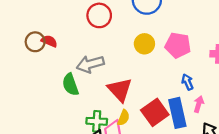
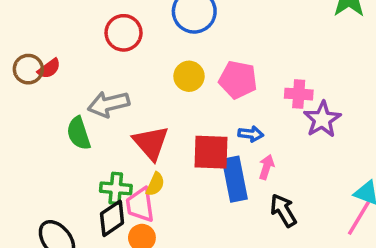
red semicircle: (49, 41) -> (49, 69), turned 119
blue arrow: (187, 82) -> (251, 134), turned 119
red square: (155, 112) -> (211, 152), moved, turned 36

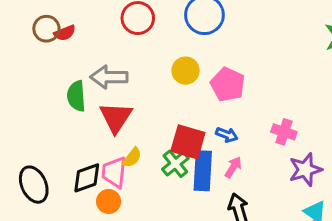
pink cross: (299, 94) -> (284, 132), moved
purple star: (322, 119) -> (305, 170), moved
red triangle: (151, 143) -> (116, 117), moved
green cross: (116, 188) -> (175, 164), moved, turned 32

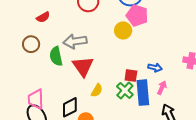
brown circle: (46, 29) -> (31, 44), moved
pink pentagon: (228, 84) -> (137, 16), moved
red square: (188, 142) -> (131, 76), size x0.6
pink trapezoid: (114, 172) -> (36, 99), moved

